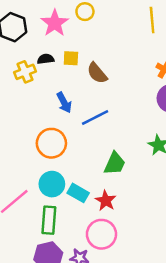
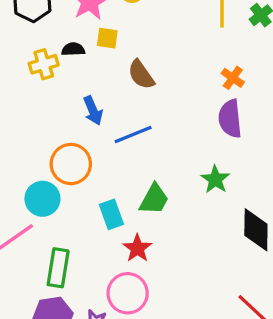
yellow square: (71, 58) -> (107, 38), moved
cyan circle: (52, 184) -> (42, 199), moved
cyan rectangle: (78, 193) -> (111, 214), moved, turned 35

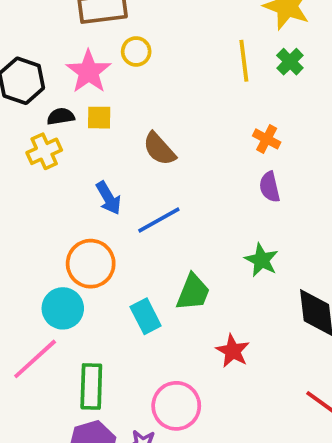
yellow square: (107, 38) -> (99, 118), moved
black semicircle: (73, 49) -> (61, 116), moved
purple semicircle: (230, 119) -> (270, 187), size x0.7
red star: (137, 248) -> (233, 351), moved

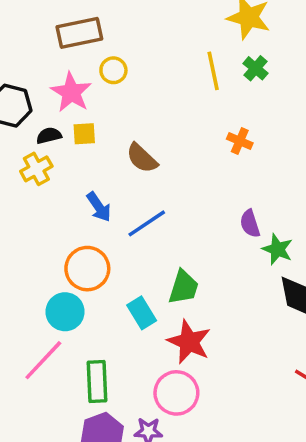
purple semicircle: (270, 187) -> (250, 224), moved
green star: (261, 260) -> (277, 249), moved
red star: (233, 351) -> (189, 342), moved, size x1.4

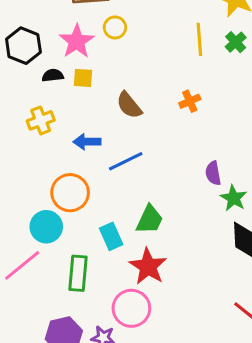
orange cross: (240, 141) -> (190, 101), moved, turned 35
yellow cross: (36, 169) -> (41, 120), moved
blue arrow: (99, 207) -> (87, 142), turned 116
green rectangle: (97, 381) -> (78, 273), moved

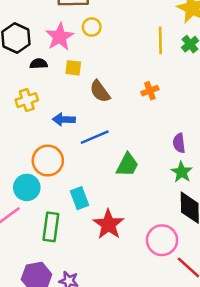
yellow square: (83, 78) -> (73, 68), moved
purple semicircle: (213, 173) -> (179, 143), moved
green trapezoid: (149, 220) -> (127, 165), moved
pink circle: (131, 308) -> (162, 240), moved

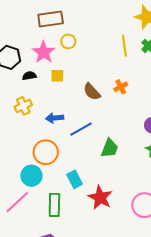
brown semicircle: (100, 91) -> (92, 92), moved

